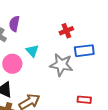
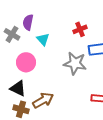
cyan triangle: (32, 51) -> (43, 39), moved

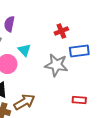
cyan triangle: (43, 39) -> (24, 50), moved

